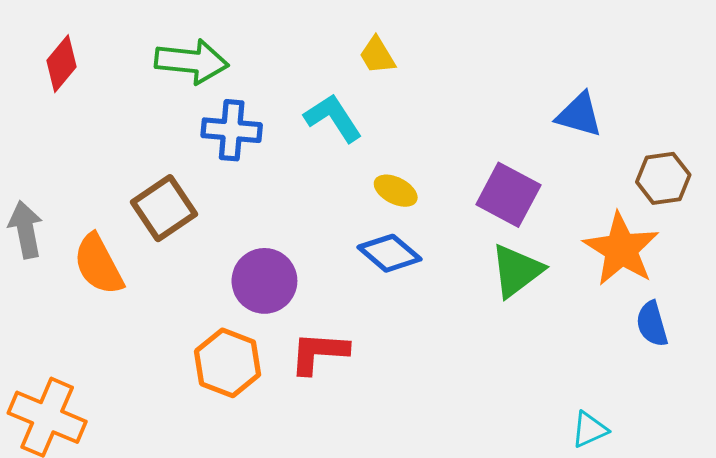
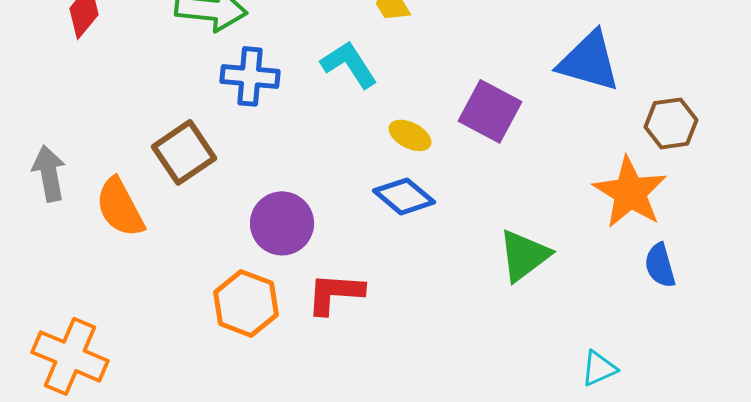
blue triangle: (579, 115) -> (589, 61), size x1.4
purple square: (508, 195) -> (490, 111), moved
green triangle: (517, 271) -> (524, 255), moved

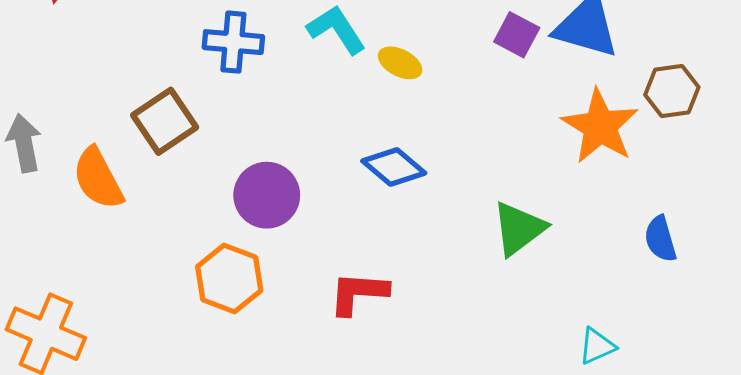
purple square: (490, 111) -> (517, 35), moved, size x0.7
yellow ellipse: (410, 135) -> (400, 63), moved
orange star: (630, 192) -> (600, 126), moved
red L-shape: (335, 293) -> (358, 293), moved

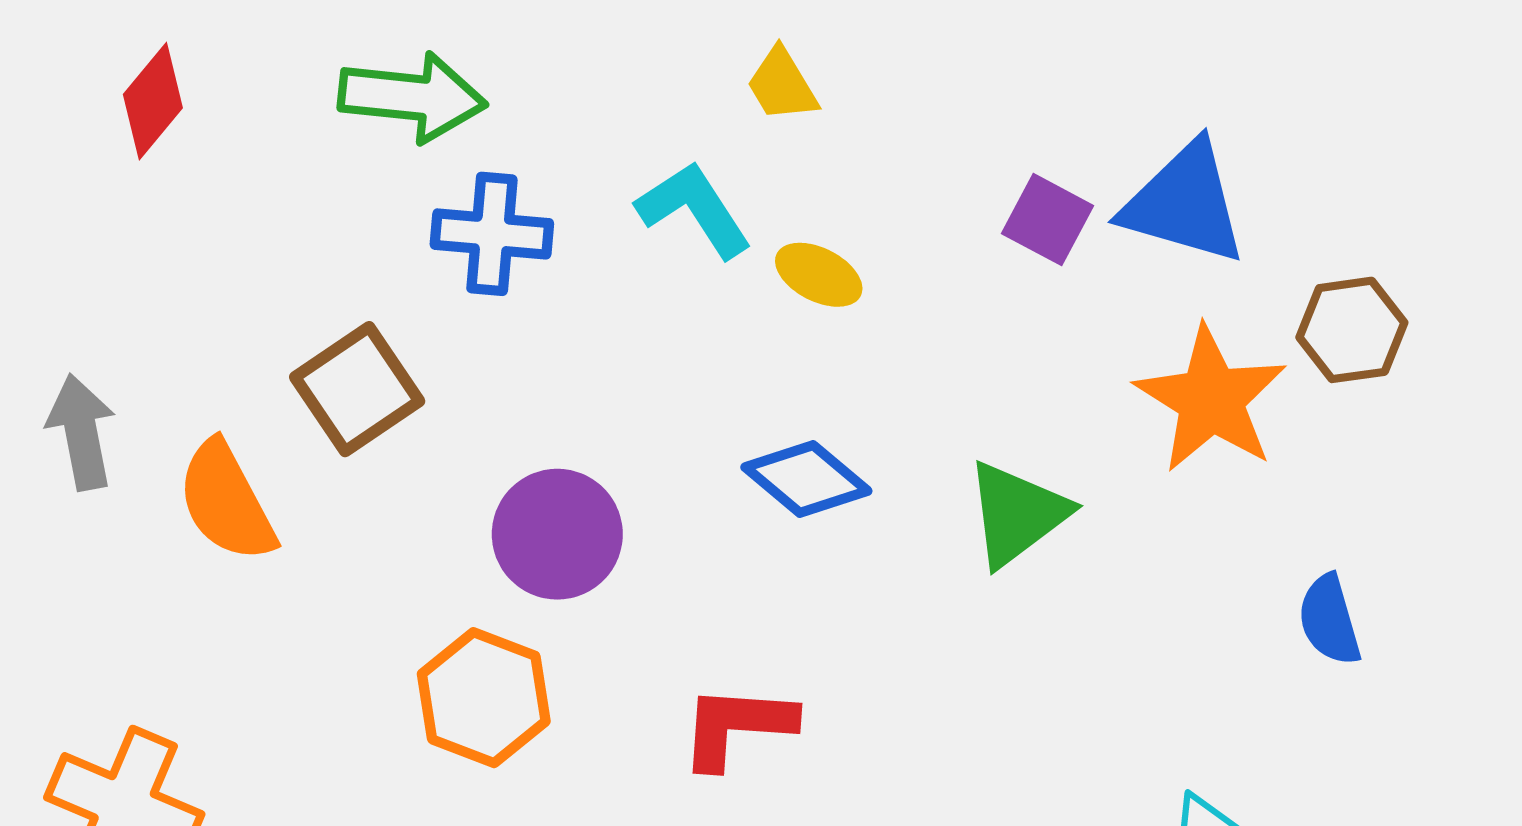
green triangle: (519, 228) -> (1017, 514), moved

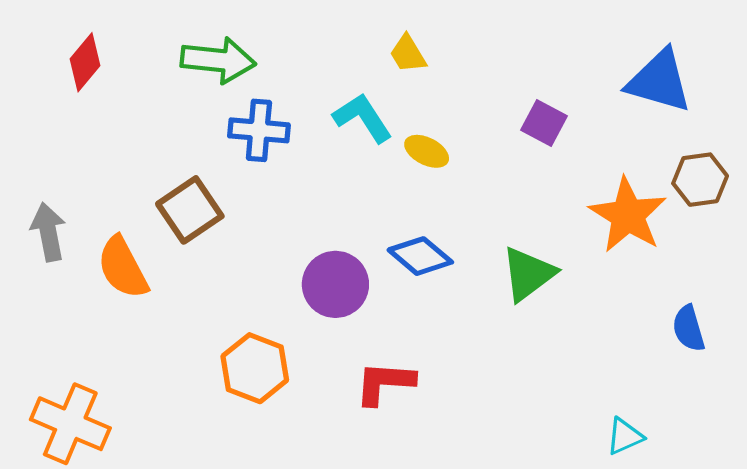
blue triangle: (1184, 203) -> (659, 81), moved
purple circle: (557, 534) -> (335, 284), moved

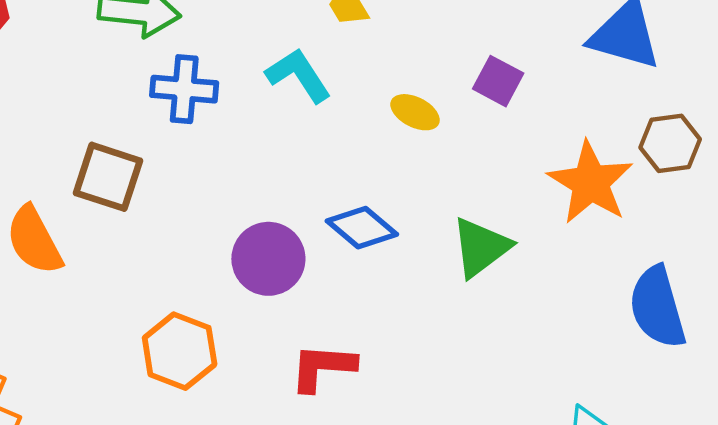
yellow ellipse: (427, 151) -> (415, 112), moved
brown square: (190, 210) -> (108, 177), turned -38
blue semicircle: (689, 328) -> (657, 307), size x1.6

